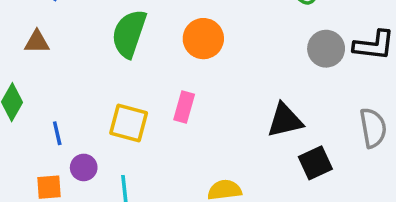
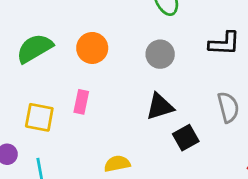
green semicircle: (129, 34) -> (35, 48), turned 45
gray circle: (326, 49) -> (160, 54), moved

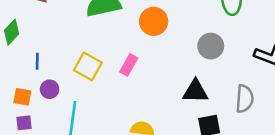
gray semicircle: (228, 107) -> (245, 99), moved

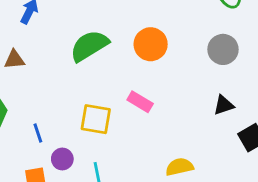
pink rectangle: (129, 65) -> (140, 102), turned -70
black triangle: (195, 91) -> (224, 105), size x0.7

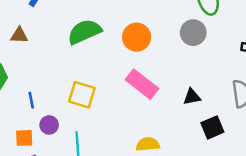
gray circle: (223, 49) -> (193, 33), moved
pink rectangle: (140, 102) -> (142, 84), moved, size x1.5

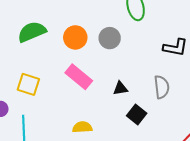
gray circle: (193, 33) -> (110, 38), moved
black square: (212, 127) -> (137, 115), turned -30

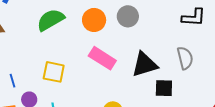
black triangle: (120, 88) -> (145, 65), size x1.8
black square: (137, 115) -> (164, 88), turned -30

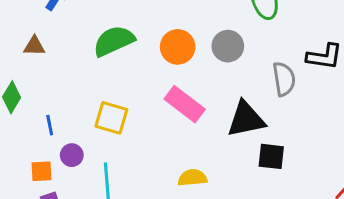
gray semicircle: (185, 58) -> (284, 79), moved

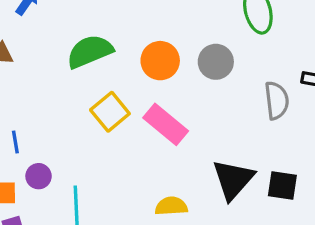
yellow square: (111, 118) -> (110, 112), moved, turned 32
black triangle: (246, 119) -> (233, 179), moved, turned -39
black square: (271, 156) -> (282, 185), moved

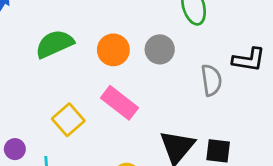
yellow square: (110, 112) -> (68, 120), moved

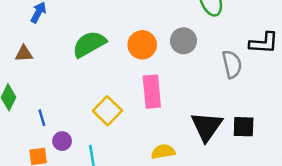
pink rectangle: (119, 103) -> (152, 92), turned 52

